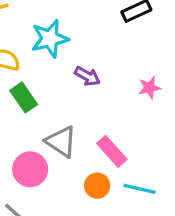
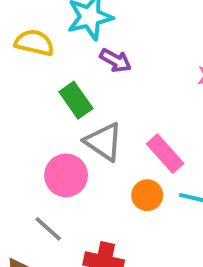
purple arrow: (87, 76) -> (116, 60), moved
green rectangle: (24, 97) -> (76, 100), moved

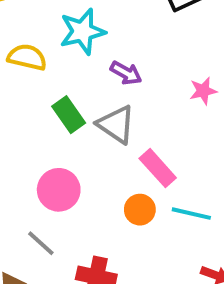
purple arrow: (116, 60) -> (126, 73), moved
gray triangle: (104, 142) -> (116, 125), moved

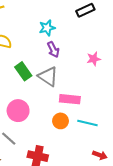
cyan star: (82, 31) -> (47, 28), moved, size x0.7
purple arrow: (126, 73) -> (53, 50), turned 35
pink rectangle: (158, 168) -> (70, 99), turned -42

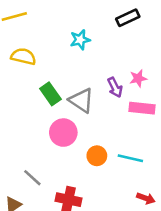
purple arrow: (53, 50) -> (115, 87), moved
pink rectangle: (70, 99) -> (142, 108), moved
pink circle: (18, 111) -> (63, 133), moved

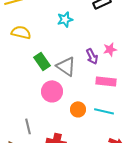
pink rectangle: (142, 108) -> (106, 81), moved
gray line: (32, 178) -> (28, 126), turned 35

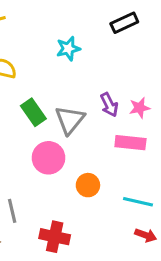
pink star: (110, 49) -> (140, 108), moved
gray triangle: (66, 66) -> (70, 120), turned 35
cyan line: (104, 111) -> (138, 202), moved

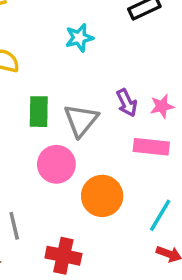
green rectangle: (33, 112) -> (39, 112), turned 36
orange circle: (88, 185) -> (102, 196), size x1.5
cyan line: (138, 202) -> (160, 215), turned -72

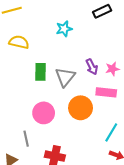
pink circle: (56, 164) -> (44, 113), moved
orange circle: (102, 196) -> (81, 108), moved

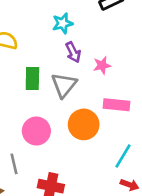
purple arrow: (92, 67) -> (73, 52), moved
pink star: (112, 69) -> (102, 65), moved

